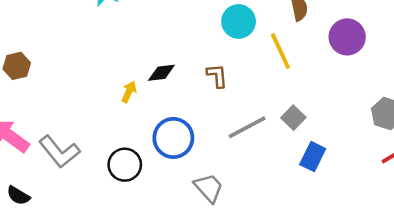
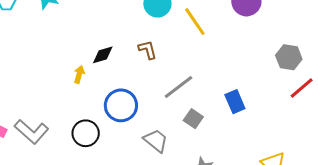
gray square: (293, 118) -> (193, 119), moved
blue rectangle: (313, 157) -> (235, 102), turned -40

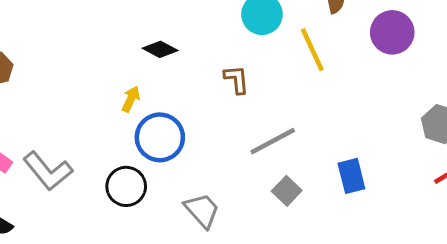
black diamond: (103, 55) -> (160, 49), moved, turned 35
blue circle: (121, 105) -> (160, 137), moved
gray trapezoid: (156, 141) -> (202, 210), moved

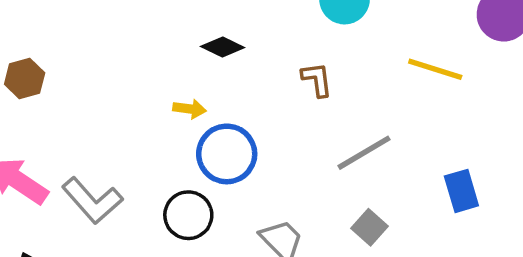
yellow line: (312, 50) -> (435, 69), moved, turned -45
yellow arrow: (131, 99) -> (190, 109), turned 75
gray square: (287, 191) -> (369, 227), moved

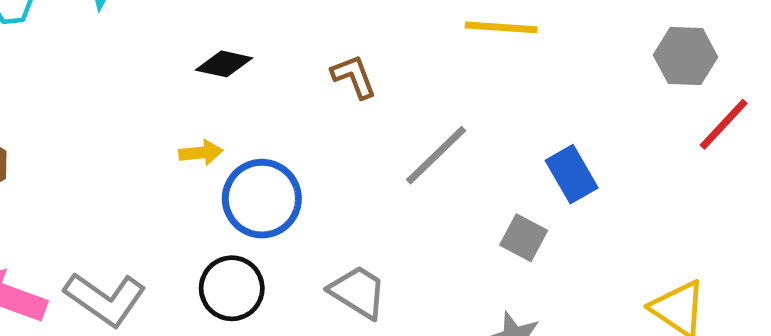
gray square: (369, 227) -> (524, 238), moved

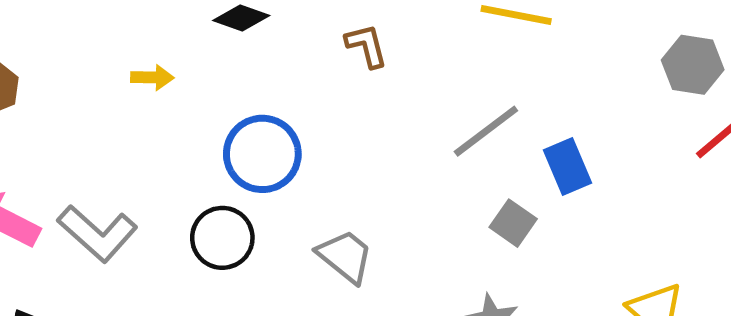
yellow arrow: (201, 153) -> (152, 77), moved
gray line: (436, 155) -> (486, 131), moved

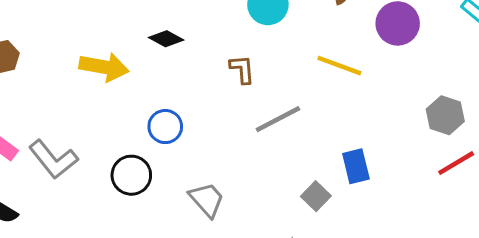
yellow arrow: (152, 77) -> (104, 67), size x1.8
gray line: (486, 131) -> (278, 119), moved
blue circle: (262, 154) -> (165, 127), size x0.7

